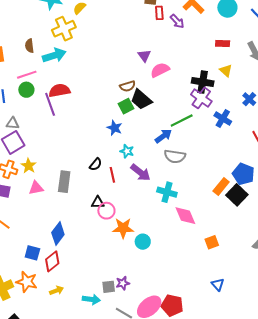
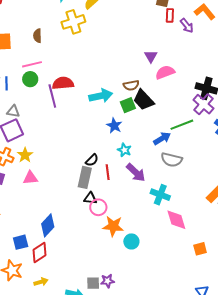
cyan arrow: (54, 55) -> (101, 96), moved
gray rectangle: (64, 182) -> (85, 177), moved
blue square: (32, 253) -> (21, 242), turned -35

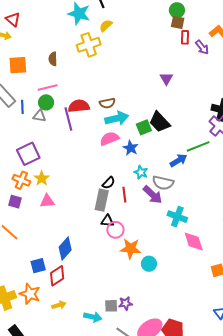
pink semicircle: (165, 72) -> (109, 139), moved
brown semicircle: (131, 85) -> (107, 103), moved
gray triangle: (13, 111) -> (40, 116), moved
gray semicircle: (172, 160) -> (163, 183), moved

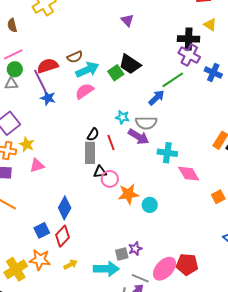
blue star: (131, 148) -> (48, 98), moved
cyan arrow: (93, 317) -> (106, 269), size x1.4

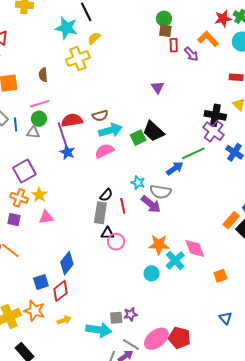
cyan cross: (167, 153) -> (175, 261), moved, turned 30
orange star: (128, 194) -> (159, 245), moved

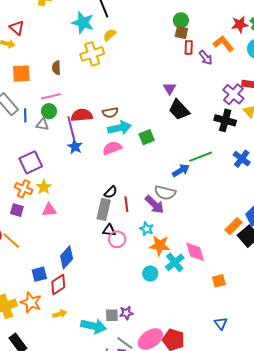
black trapezoid: (153, 131) -> (179, 110), moved
purple cross: (214, 131) -> (233, 94), moved
cyan star: (138, 183) -> (147, 229), moved

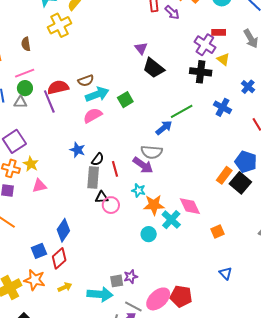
blue star: (75, 147) -> (77, 150), moved

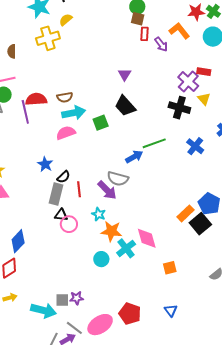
black trapezoid: (154, 68) -> (125, 106), moved
red pentagon: (181, 296) -> (130, 314), moved

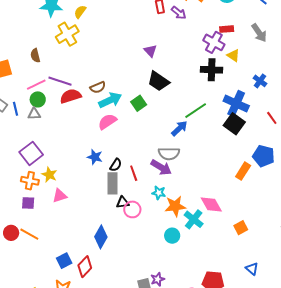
purple line: (25, 112) -> (60, 81), moved, turned -45
blue cross: (195, 146) -> (236, 103), size x1.4
black square: (200, 224) -> (234, 124), moved
blue diamond: (18, 241) -> (101, 237), moved

